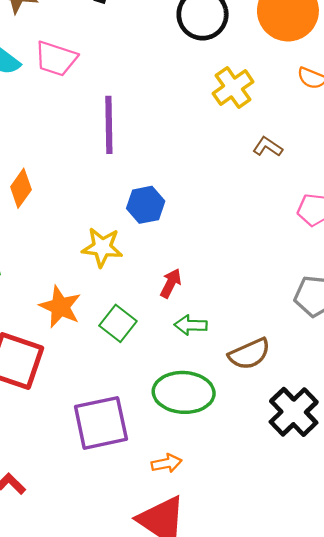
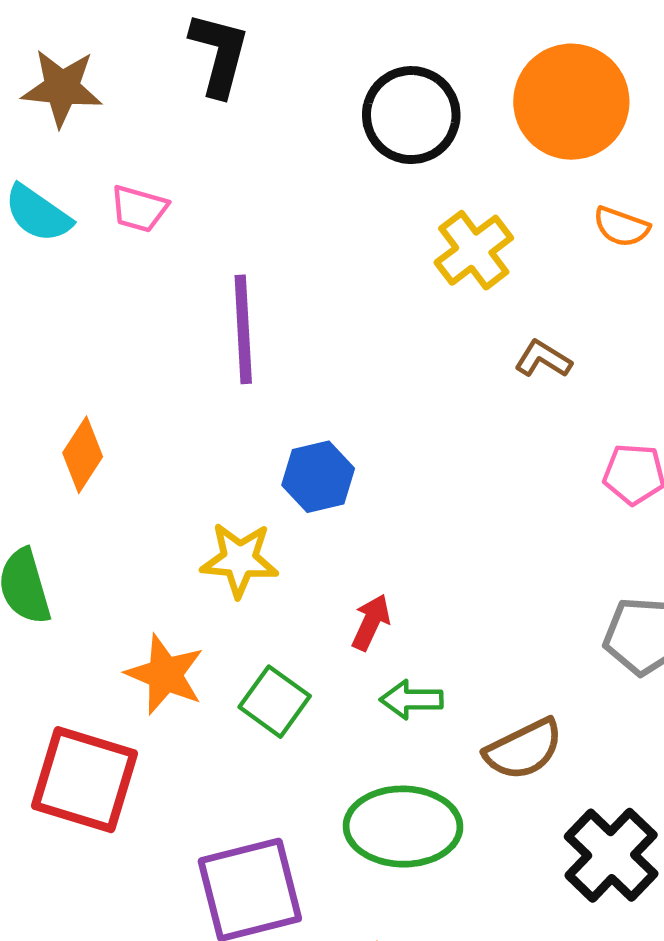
pink trapezoid: (56, 59) -> (139, 209), size x0.7

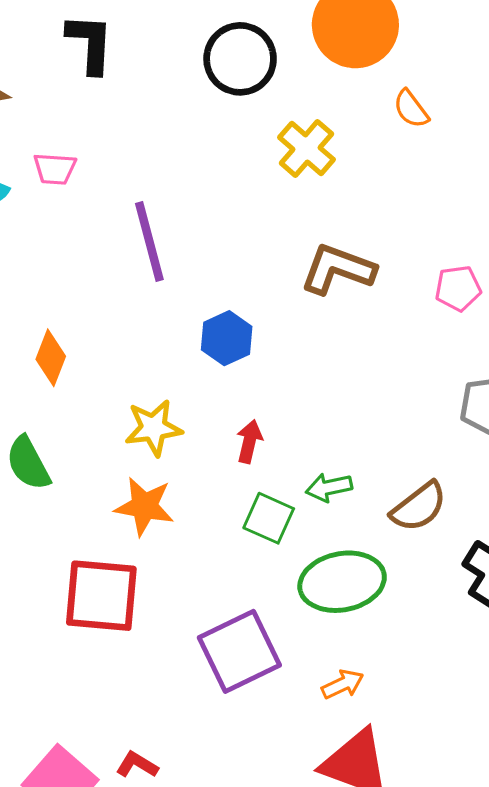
orange semicircle: (621, 227) -> (411, 109), turned 45
brown L-shape: (543, 359) -> (338, 269), moved, size x1.8
yellow star: (240, 560) -> (153, 428), moved
red arrow: (371, 622) -> (249, 441), moved
green square: (275, 702) -> (269, 518), moved

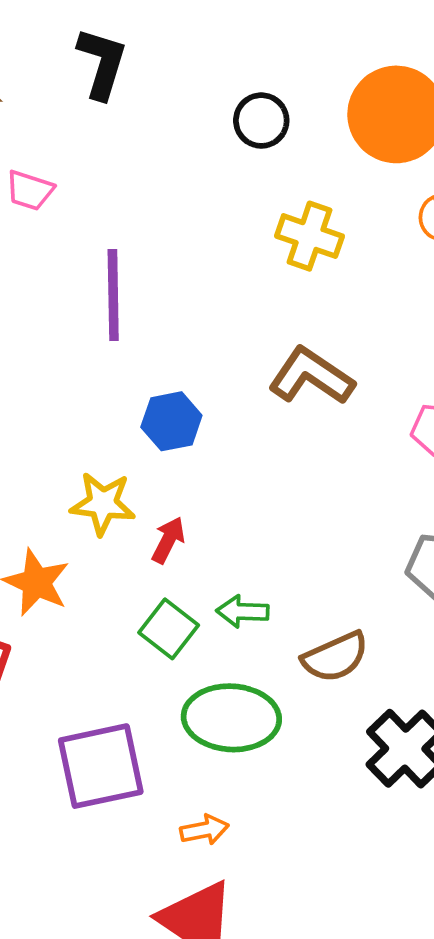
black circle: (240, 59) -> (261, 121), size x0.7
yellow cross: (306, 148) -> (309, 236), turned -36
yellow star: (153, 428) -> (103, 504), moved

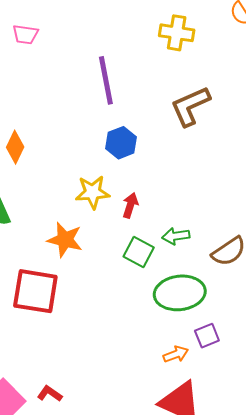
purple line: (113, 295) -> (106, 80), moved
brown L-shape: (311, 376) -> (190, 106), turned -48
purple square: (101, 766) -> (207, 336), moved, size x0.5

